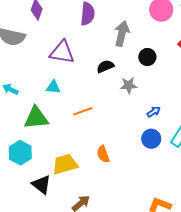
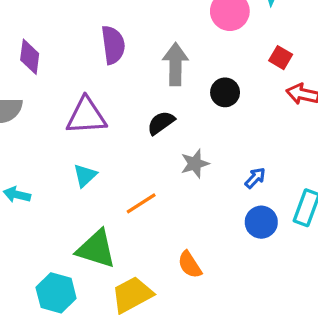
gray star: (129, 85) -> (195, 164), moved
cyan triangle: (53, 87) -> (85, 175), turned -35
green triangle: (36, 118) -> (96, 249), moved, turned 36

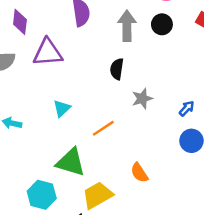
black circle: (225, 92) -> (162, 24), moved
purple triangle: (86, 116) -> (48, 52), moved
black semicircle: (161, 123) -> (117, 69), turned -45

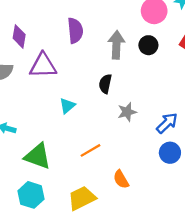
cyan triangle: (62, 108) -> (67, 106), moved
blue arrow: (187, 108) -> (167, 123), size x1.5
orange line: (103, 128) -> (90, 150), moved
green triangle: (71, 162) -> (38, 156), moved

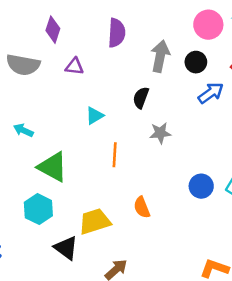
purple triangle: (43, 66) -> (74, 66), size x0.6
blue arrow: (167, 123) -> (211, 93), moved
orange line: (90, 150) -> (115, 155), moved, turned -65

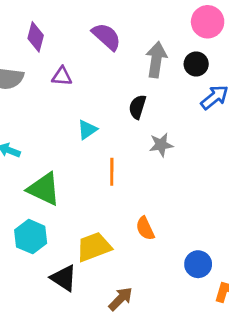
purple semicircle: (117, 33) -> (106, 37), turned -48
blue circle: (201, 186) -> (198, 264), moved

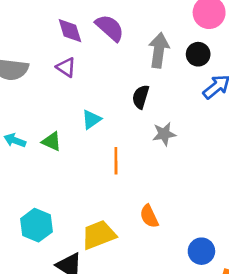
purple diamond: (36, 37) -> (70, 31), moved, turned -32
purple triangle: (62, 76) -> (66, 67), turned 30
green triangle: (44, 189) -> (52, 141), moved, size x0.6

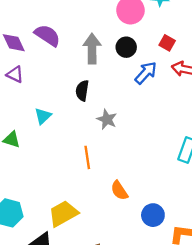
gray star: (164, 134) -> (107, 119), turned -30
orange line: (116, 161) -> (87, 157), moved
orange semicircle: (149, 216) -> (119, 190), moved

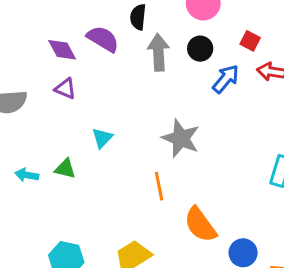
black semicircle: (82, 91) -> (138, 17), moved
gray star: (107, 119) -> (181, 138), size x1.5
orange semicircle: (119, 190) -> (200, 225), size x1.5

